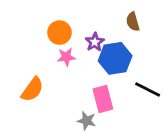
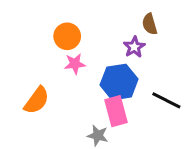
purple star: (95, 42) -> (134, 47), moved
blue hexagon: (115, 58) -> (119, 82), moved

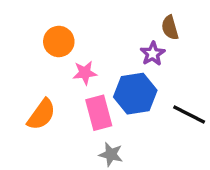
orange circle: (67, 36) -> (59, 41), moved
pink rectangle: (116, 111) -> (99, 113), moved

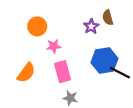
purple star: (153, 54) -> (91, 26), moved
blue hexagon: (135, 94) -> (104, 61), moved

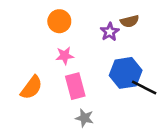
brown semicircle: (108, 18) -> (130, 21), turned -88
orange circle: (37, 26) -> (59, 21), moved

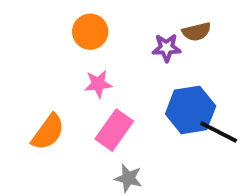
purple star: (110, 32) -> (166, 48), turned 30
pink rectangle: (75, 86) -> (114, 130), turned 50

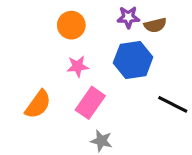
purple star: (166, 48) -> (128, 17), moved
blue hexagon: (191, 110) -> (133, 60), moved

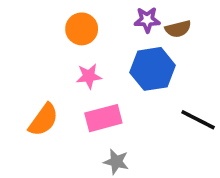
pink rectangle: (90, 103) -> (103, 118), turned 40

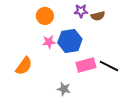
blue hexagon: (153, 69) -> (70, 41), moved
pink rectangle: (103, 118) -> (86, 65), moved

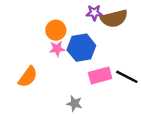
orange circle: (45, 16) -> (56, 30), moved
brown semicircle: (98, 16) -> (114, 19), size x1.6

